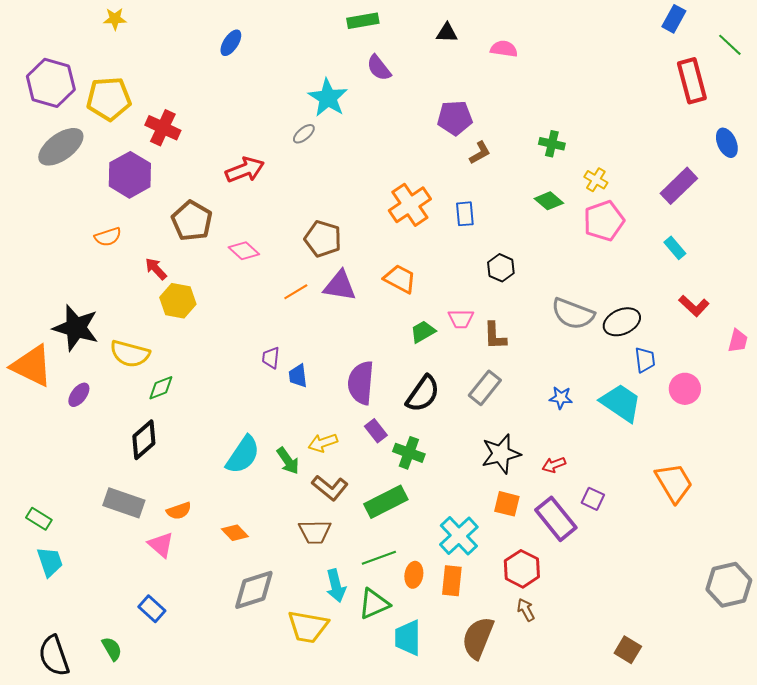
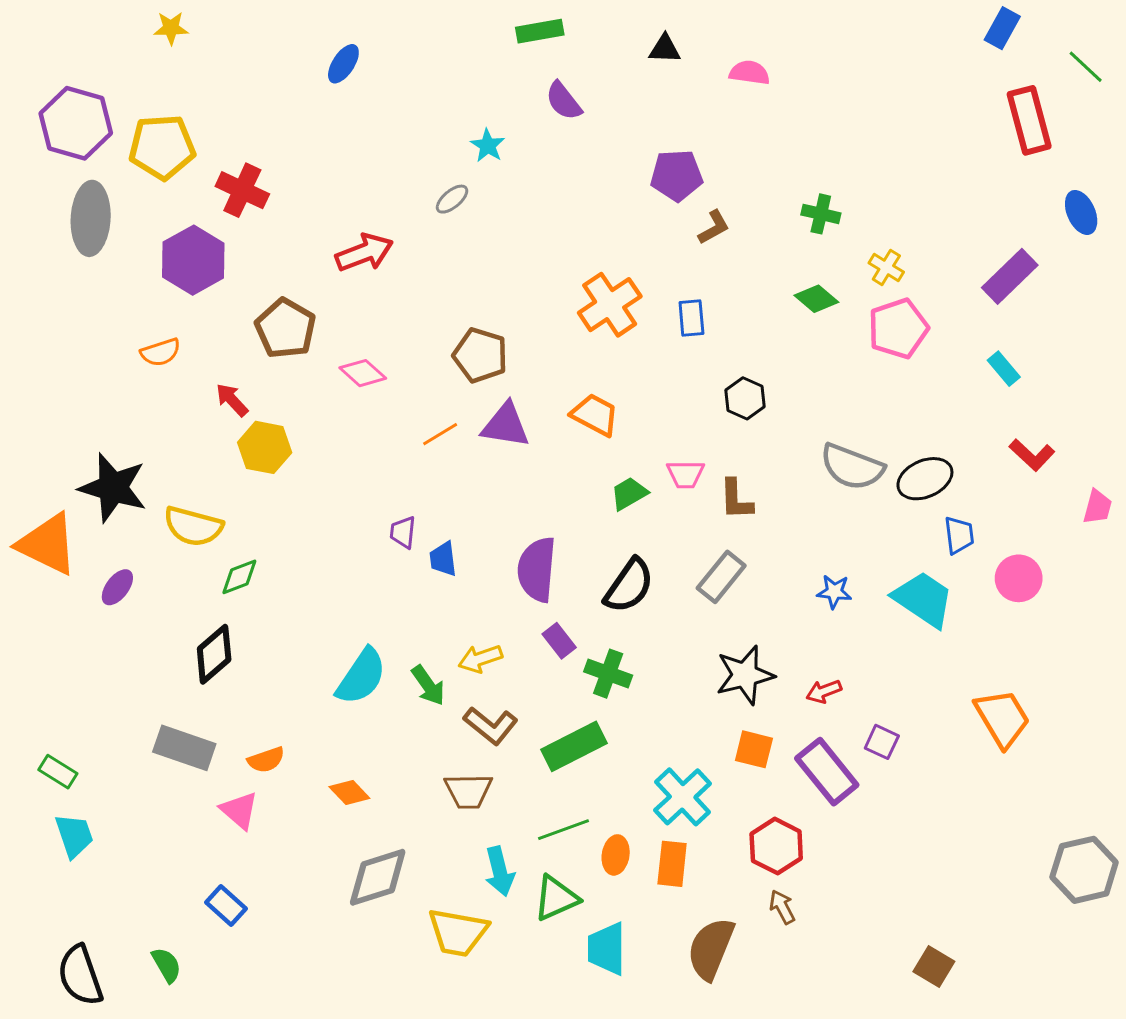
cyan star: (328, 98) -> (488, 146), size x0.6
gray ellipse: (61, 147) -> (91, 218), turned -51

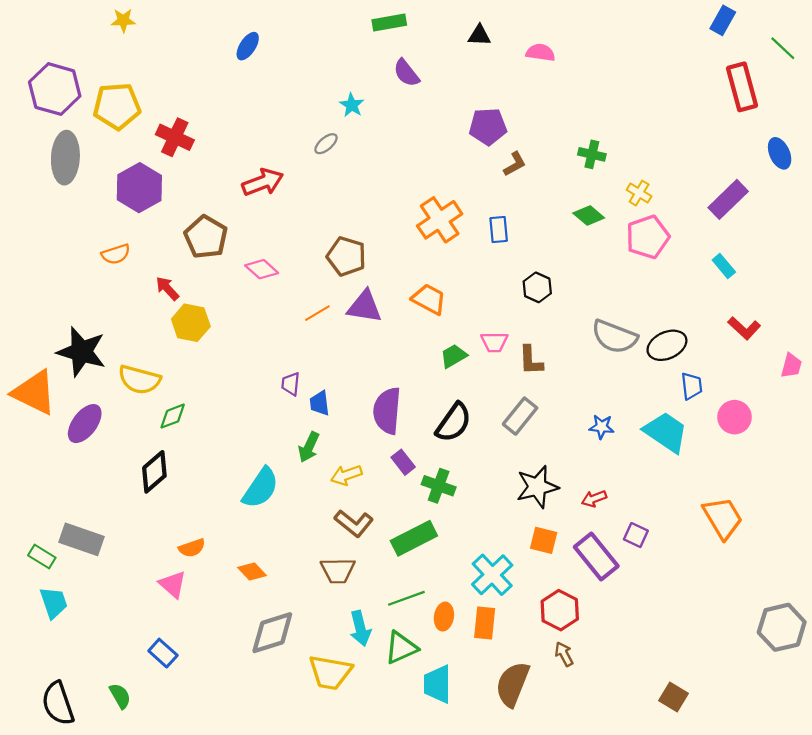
purple ellipse: (117, 587) -> (85, 424), size x1.5
green arrow: (428, 685) -> (309, 447), moved, turned 60
gray rectangle: (184, 748) -> (81, 539), moved

